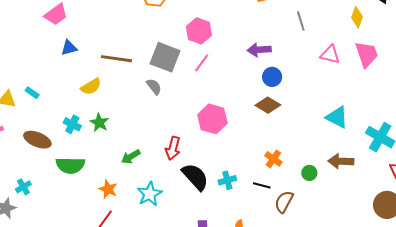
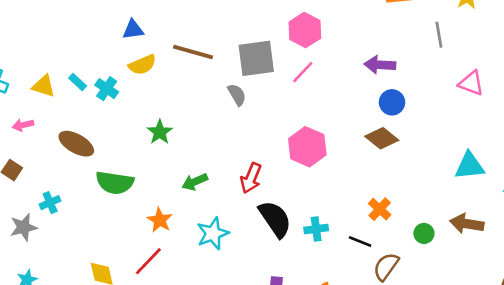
gray square: (165, 57) -> (256, 58), turned -36
yellow semicircle: (91, 87) -> (142, 65), moved
cyan triangle: (337, 117) -> (470, 166), turned -40
cyan cross: (72, 124) -> (107, 89), moved

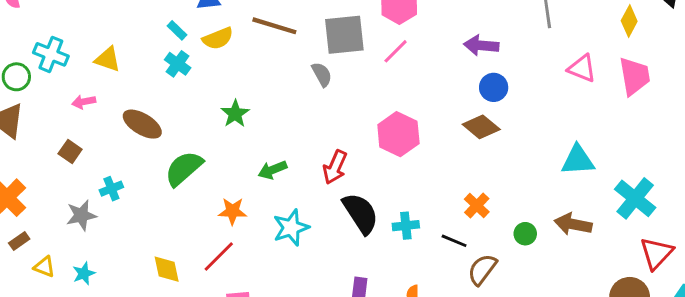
cyan rectangle: (78, 82) -> (177, 30), moved
green semicircle: (115, 183) -> (184, 168), turned 129
orange star: (160, 220) -> (233, 211), turned -30

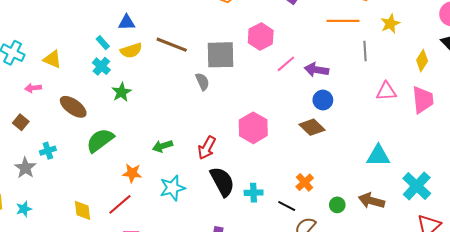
pink line: (396, 51) -> (286, 64), moved
pink triangle: (582, 68) -> (386, 91), turned -30
green star: (235, 114) -> (121, 92), moved
gray star: (81, 215) -> (25, 168), turned -30

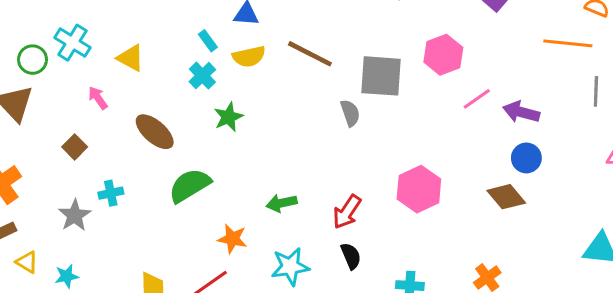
pink arrow: (33, 88) -> (98, 98), turned 56
black semicircle: (222, 182) -> (351, 256), moved, size x0.6

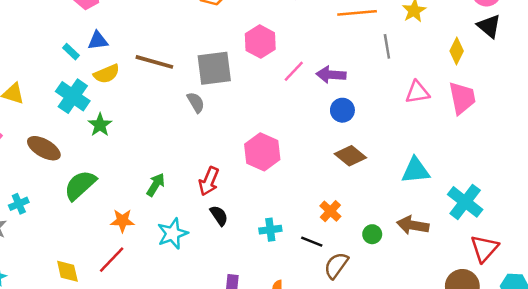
cyan rectangle: (208, 41) -> (71, 52), moved
cyan cross: (202, 76) -> (73, 96), size x1.5
brown diamond: (506, 197) -> (350, 156), moved
green arrow: (282, 203) -> (156, 185), turned 145

